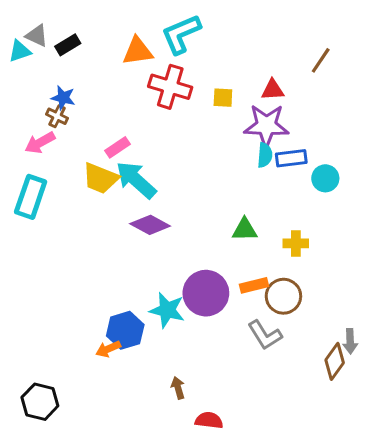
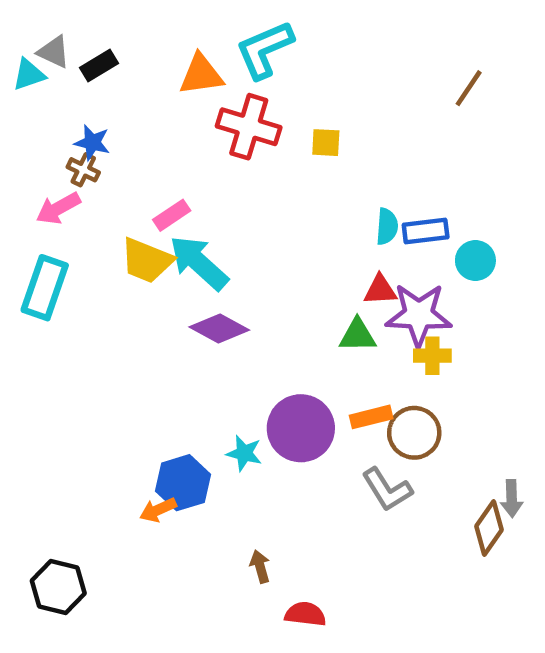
red triangle: (273, 90) -> (380, 290), moved
purple star: (266, 126) -> (419, 315), moved
cyan star: (167, 310) -> (244, 453), size x0.7

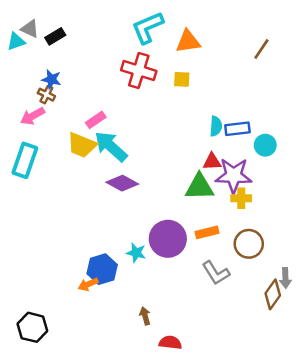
orange triangle: (201, 75) -> (188, 41), moved
green triangle: (358, 335) -> (199, 187), size x1.4
brown circle: (414, 433) -> (249, 244), moved

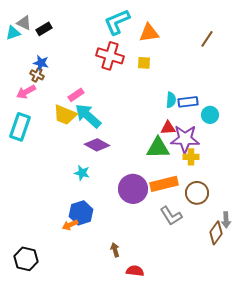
orange rectangle: (207, 232) -> (164, 184), size x1.5
cyan star: (136, 253) -> (82, 173), moved

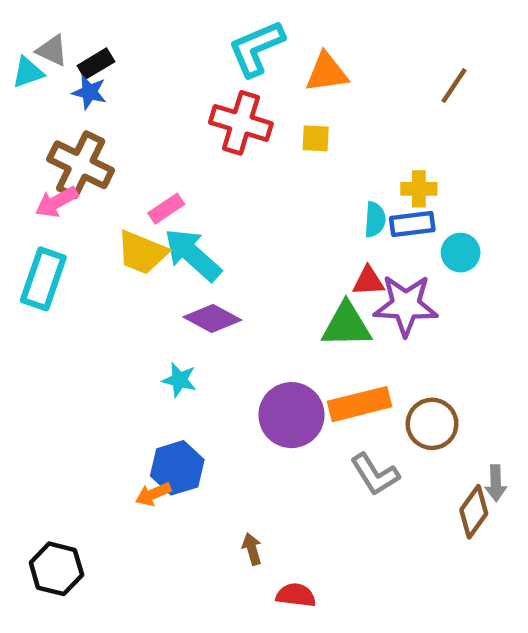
blue star: (41, 63) -> (89, 92), moved
brown cross: (37, 75) -> (81, 165), size x2.0
yellow cross: (191, 157) -> (419, 189), moved

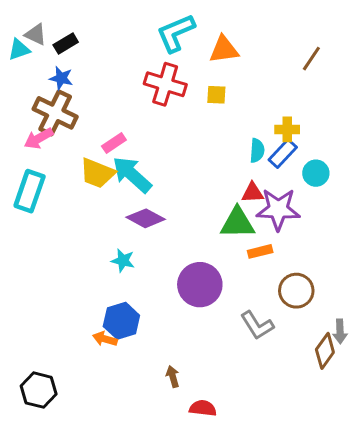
blue star: (89, 92) -> (61, 78), moved
blue rectangle: (412, 224) -> (283, 154), turned -40
orange rectangle: (360, 404) -> (260, 251), moved, size x0.6
orange arrow: (153, 494) -> (105, 339), turned 40

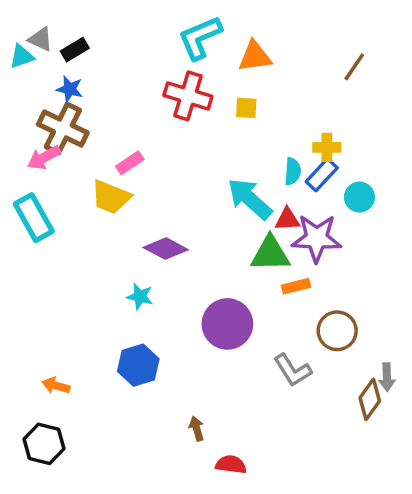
cyan arrow: (132, 175) -> (250, 199), moved
cyan rectangle: (30, 191) -> (34, 218), turned -48
orange arrow: (105, 339) -> (56, 386), moved

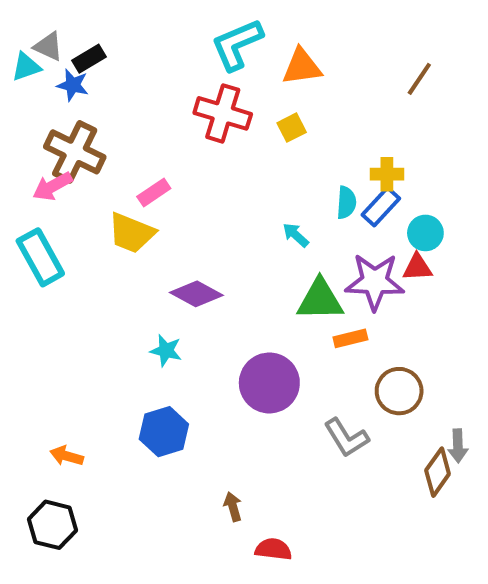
blue star: (70, 89) -> (73, 85), moved
yellow square: (246, 108) -> (292, 128), turned -30
cyan arrow: (250, 199) -> (296, 235), size x0.5
red triangle: (287, 219) -> (417, 267), moved

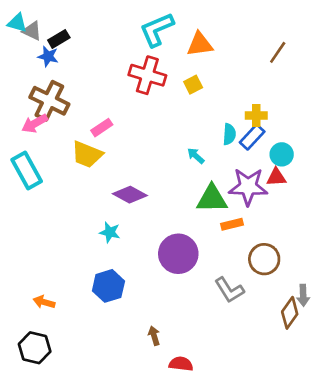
cyan triangle: (26, 67) -> (17, 23), moved, turned 35

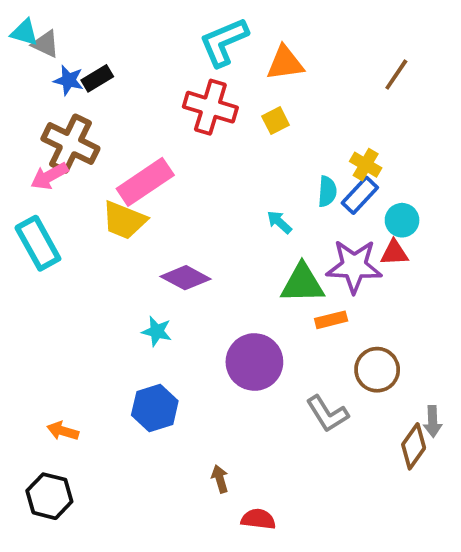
black rectangle: (59, 39) -> (97, 78), moved
yellow cross: (256, 115) -> (366, 165), turned 30
pink rectangle: (102, 128) -> (145, 182), size x1.8

